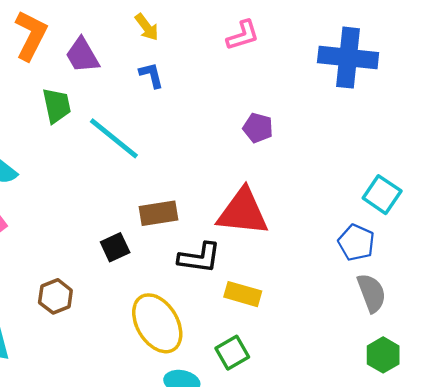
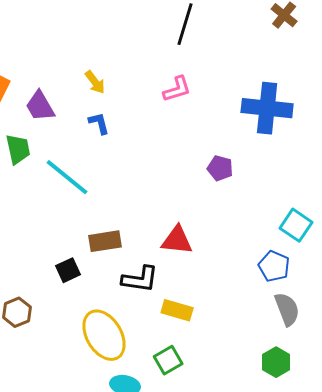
purple pentagon: (258, 128) -> (220, 168), moved
red triangle: (243, 212) -> (177, 240), size x0.7
green hexagon: (383, 355) -> (276, 362), moved

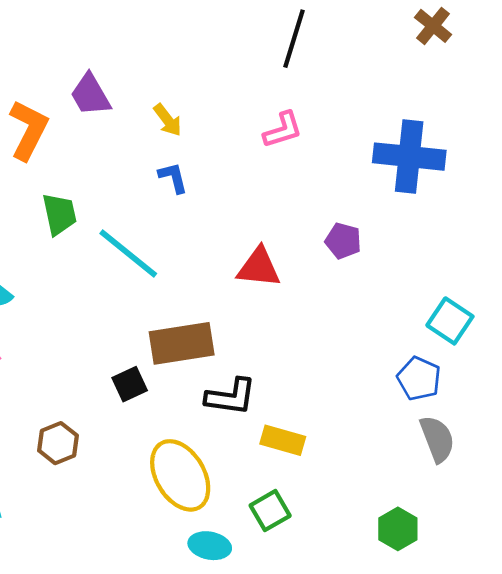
purple trapezoid: (40, 106) -> (90, 95), moved
red triangle: (177, 240) -> (259, 268), moved
brown rectangle: (105, 241) -> (182, 343), size x1.4
green hexagon: (276, 362) -> (398, 529), moved

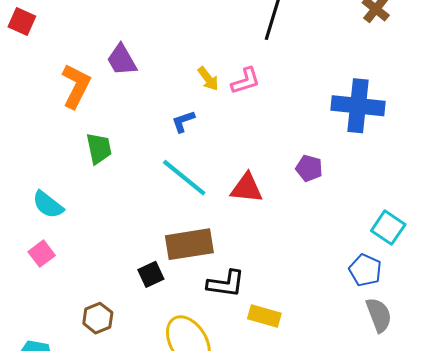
yellow arrow: (168, 120) -> (208, 79), moved
pink L-shape: (283, 130) -> (246, 81), moved
blue L-shape: (173, 178) -> (183, 121), turned -95
cyan line: (128, 253) -> (184, 178), moved

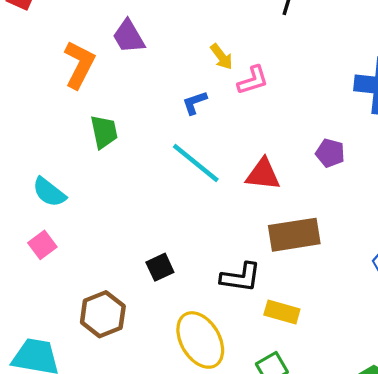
pink L-shape: (246, 81) -> (253, 80), moved
brown rectangle: (189, 244) -> (294, 235), moved
brown hexagon: (98, 318) -> (103, 314), size x1.4

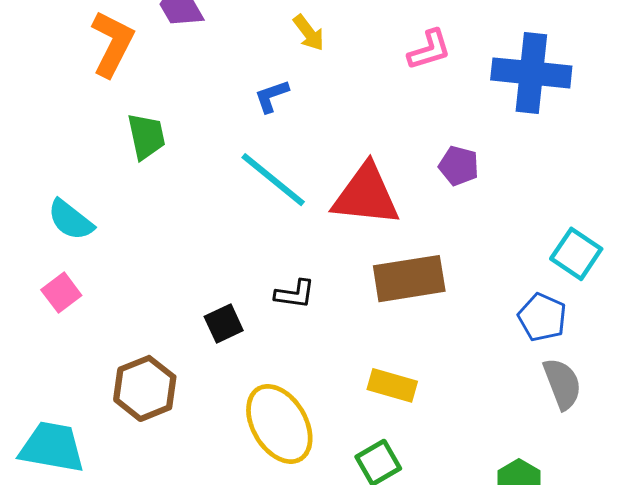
pink L-shape: (253, 80) -> (429, 50), moved
red triangle: (263, 174) -> (366, 195), size x1.4
black L-shape: (241, 277) -> (295, 294), moved, size x0.7

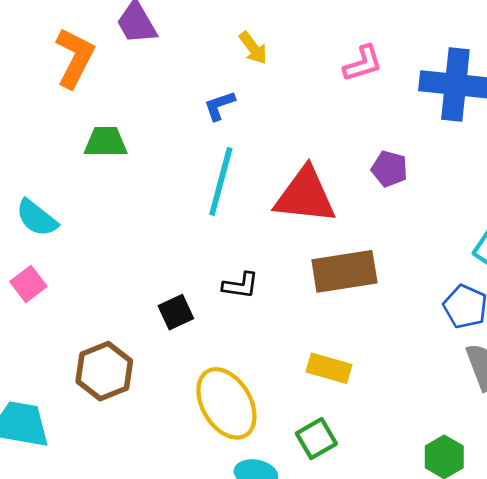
green trapezoid: (146, 136) -> (106, 142), turned -78
cyan line: (273, 180) -> (221, 181), turned 66

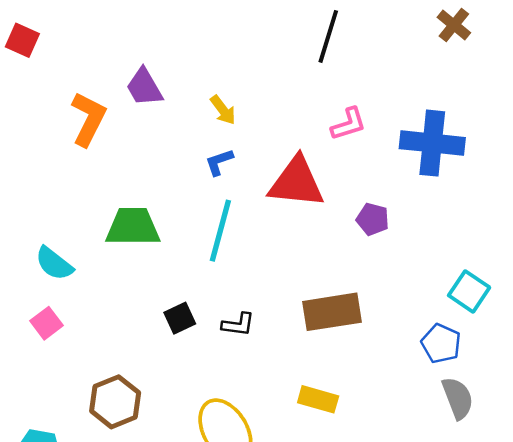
yellow arrow: (253, 48) -> (223, 110), moved
green trapezoid: (106, 142) -> (133, 227), moved, size x1.4
red triangle: (305, 195) -> (296, 182), moved
black square: (176, 312) -> (180, 318), moved

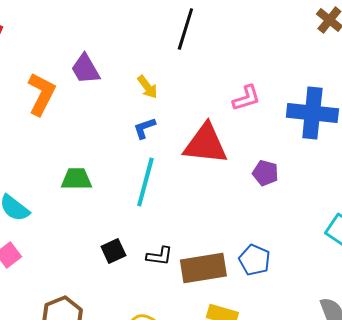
black line: (328, 36) -> (185, 29), moved
green trapezoid: (133, 227) -> (76, 179), size x0.7
brown rectangle: (332, 312) -> (203, 268), moved
blue pentagon: (441, 343) -> (254, 260), moved

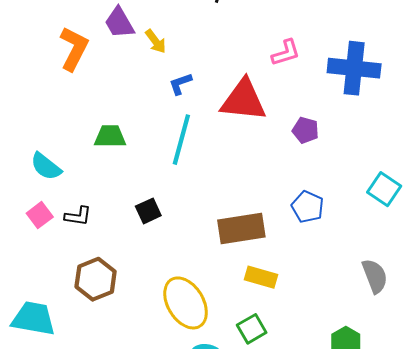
yellow arrow: (147, 87) -> (156, 41), moved
black L-shape: (159, 256) -> (78, 216), moved
blue pentagon: (254, 260) -> (308, 207), moved

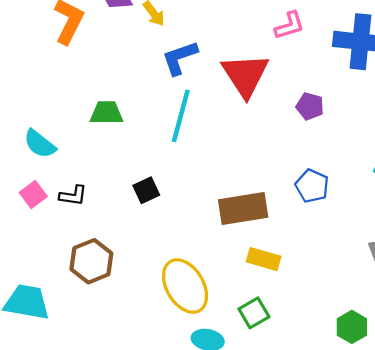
blue L-shape: (180, 84) -> (180, 58), size x1.5
red triangle: (243, 100) -> (245, 75), turned 51

